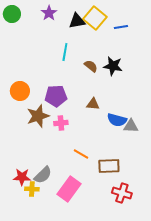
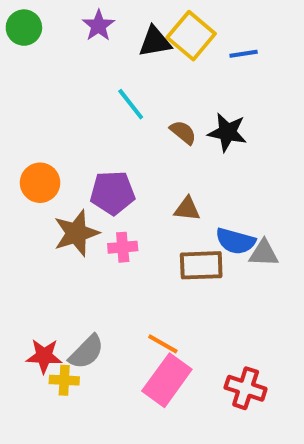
cyan line: (65, 52) -> (131, 104), turned -48
orange line: (81, 154) -> (163, 344), moved
brown rectangle: (109, 166) -> (201, 265), moved
pink rectangle: (69, 189) -> (167, 380), moved

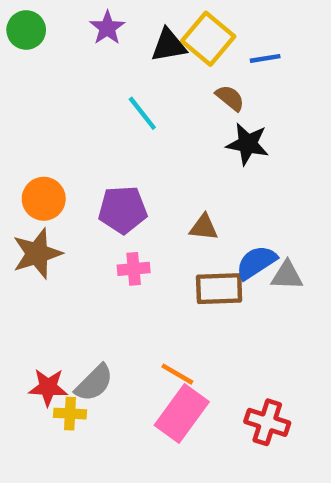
brown semicircle: (183, 132) -> (230, 98), moved
brown star: (76, 233) -> (37, 254), moved
blue semicircle: (235, 241) -> (256, 262), turned 132

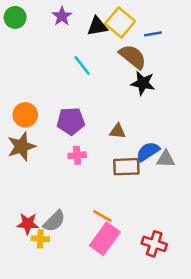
brown semicircle: (230, 98) -> (133, 57), size x1.6

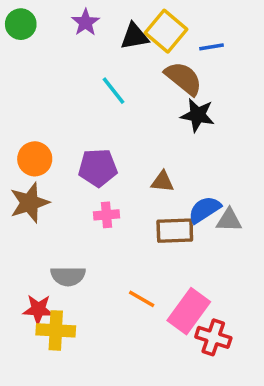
gray semicircle: (54, 221) -> (68, 276), moved, turned 45
yellow cross: (40, 239) -> (56, 330), size x1.5
pink rectangle: (105, 239) -> (189, 311), moved

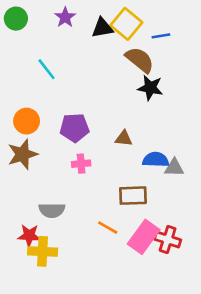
cyan line: (114, 91) -> (47, 69), moved
blue semicircle: (205, 210) -> (156, 160), turned 35
brown rectangle: (175, 231) -> (133, 196), moved
red cross: (213, 337) -> (168, 240), moved

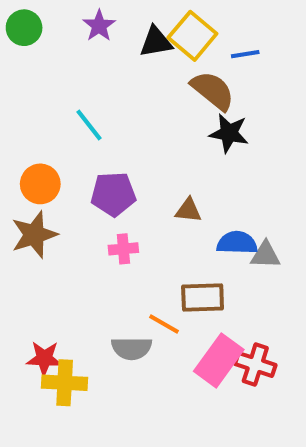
cyan line: (47, 69) -> (89, 125), moved
gray semicircle: (52, 210) -> (132, 348), moved
orange line: (108, 228) -> (164, 324), moved

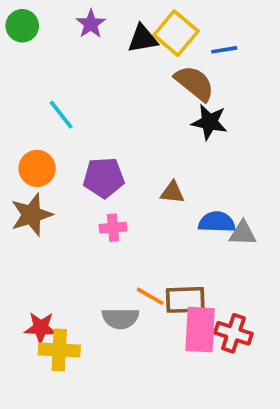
cyan line: (89, 125) -> (61, 115), moved
brown rectangle: (203, 298) -> (185, 300), moved
pink rectangle: (219, 360) -> (200, 330), turned -33

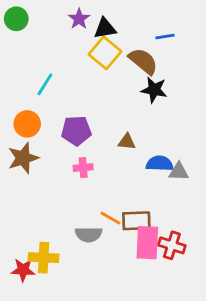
purple star: (91, 24) -> (79, 19), moved
yellow square: (176, 33) -> (105, 53), moved
cyan line: (61, 115) -> (45, 84), turned 70
red star: (41, 328) -> (23, 270), moved

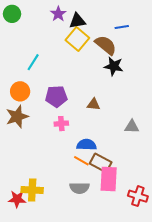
blue semicircle: (160, 163) -> (86, 145), moved
brown rectangle: (136, 221) -> (101, 163), turned 30
gray semicircle: (89, 234) -> (79, 188), moved
red cross: (172, 245) -> (138, 196), moved

